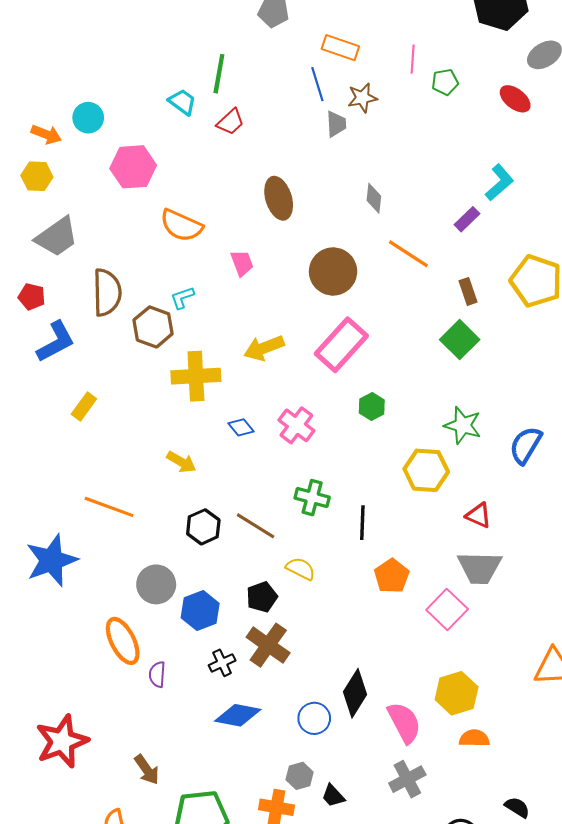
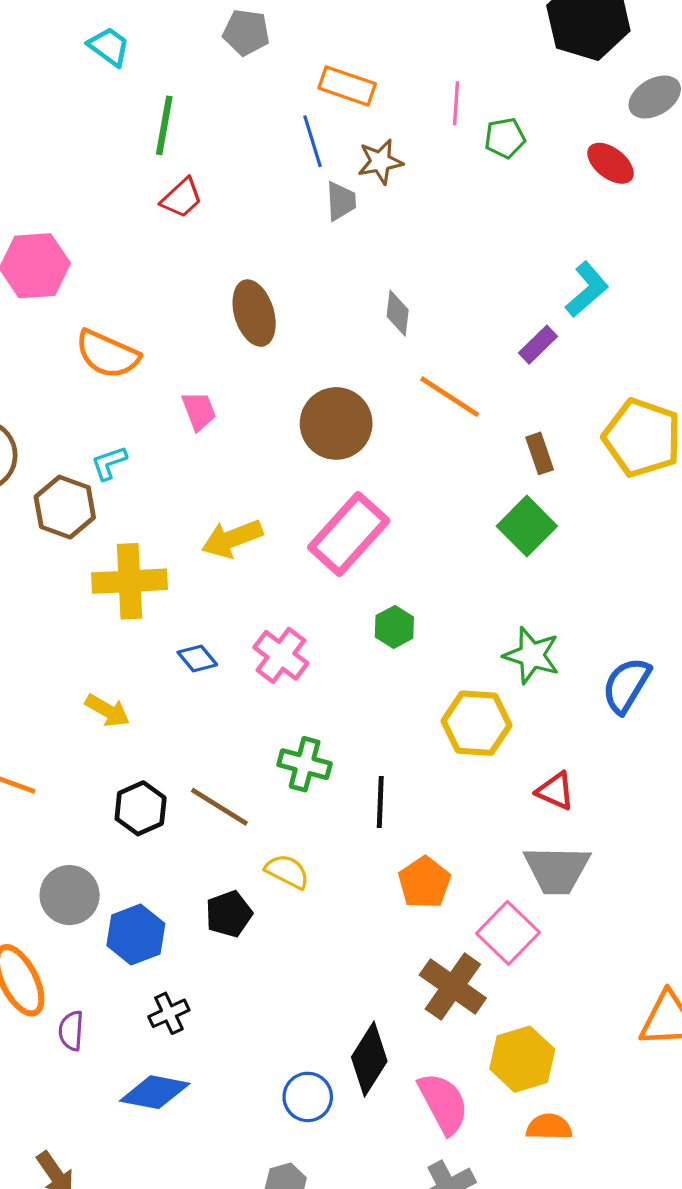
cyan trapezoid: (182, 102) -> (109, 47), moved
brown cross: (268, 645) -> (453, 987), moved
blue diamond: (238, 715) -> (155, 1092), moved

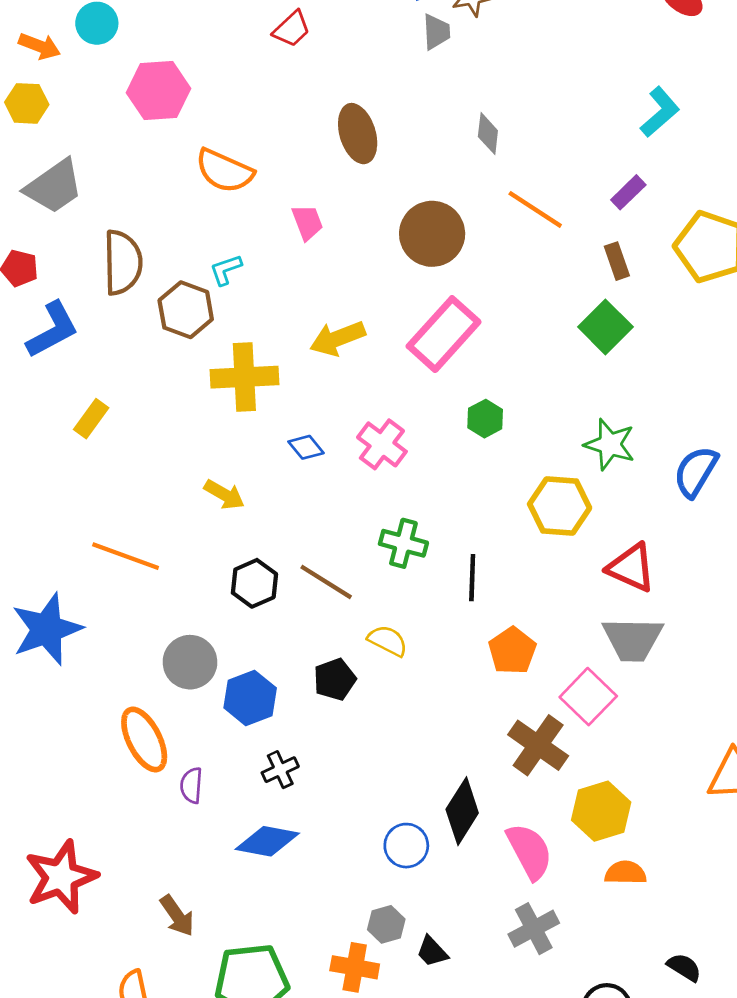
purple rectangle: (538, 345) -> (628, 192), moved
red triangle: (555, 791) -> (631, 568), size x1.4

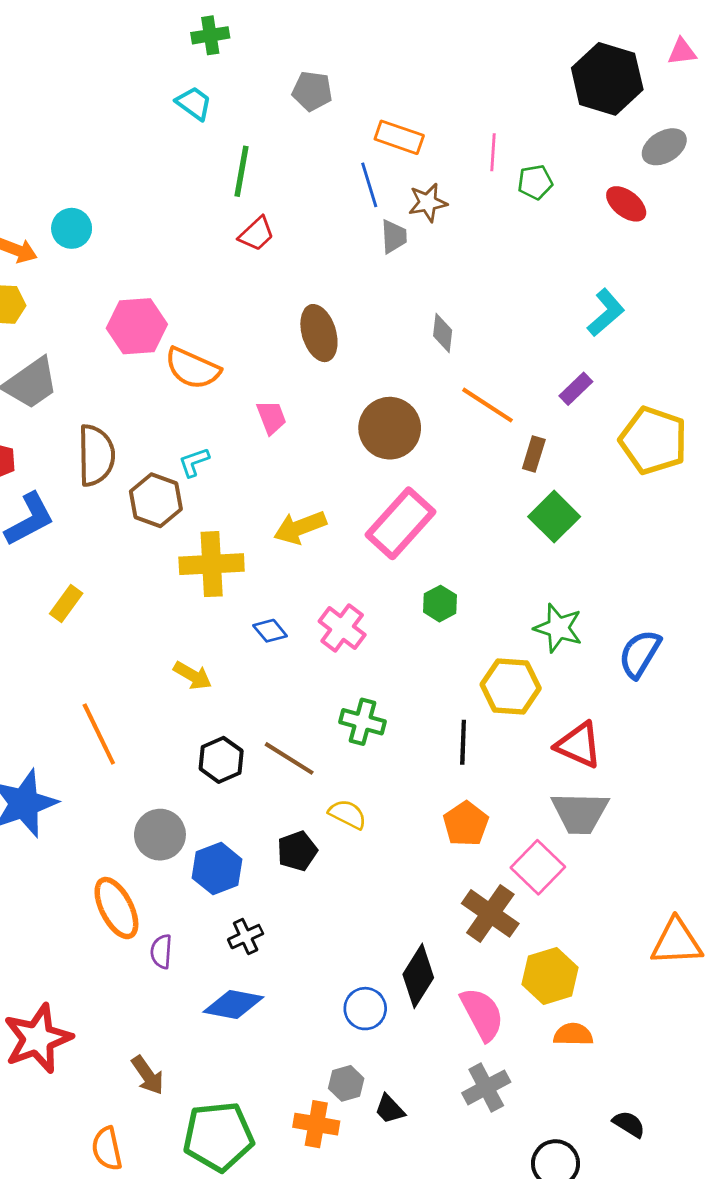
pink hexagon: (158, 91) -> (137, 326), moved
brown rectangle: (617, 261) -> (534, 454), moved, turned 36
orange line: (126, 556) -> (99, 734), turned 44
black line: (472, 578) -> (463, 742), moved

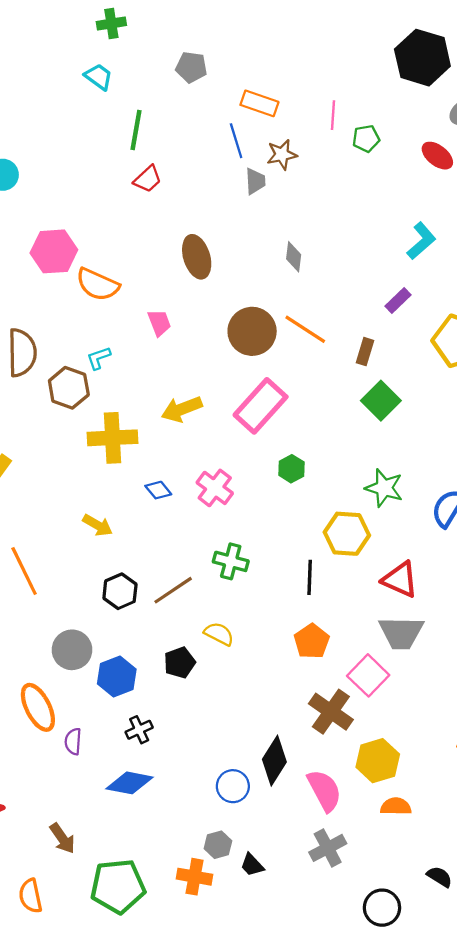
orange line: (488, 405) -> (305, 329), moved
brown line: (289, 758) -> (173, 590), turned -66

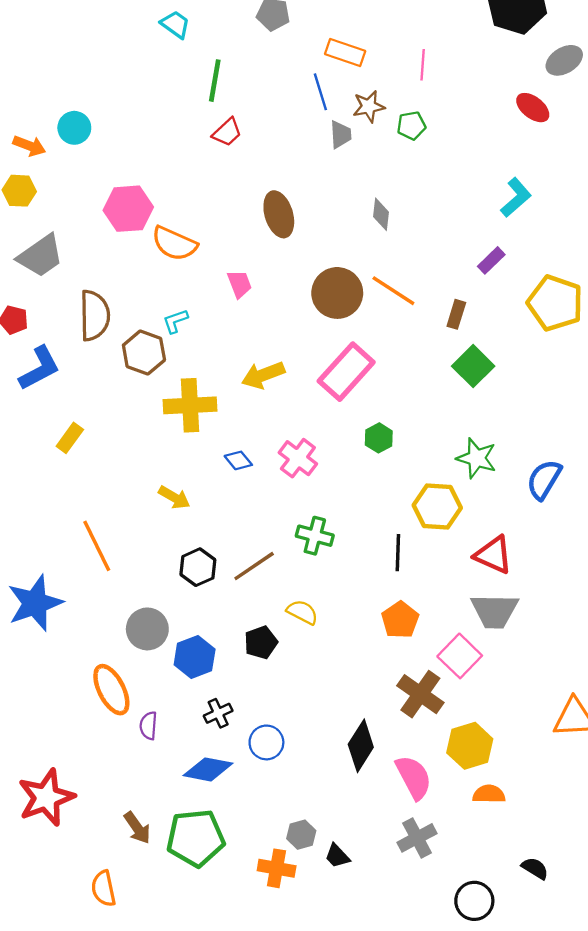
green pentagon: (366, 139) -> (411, 126), moved
blue circle: (233, 786) -> (266, 742), moved
green pentagon: (118, 886) -> (196, 838), moved

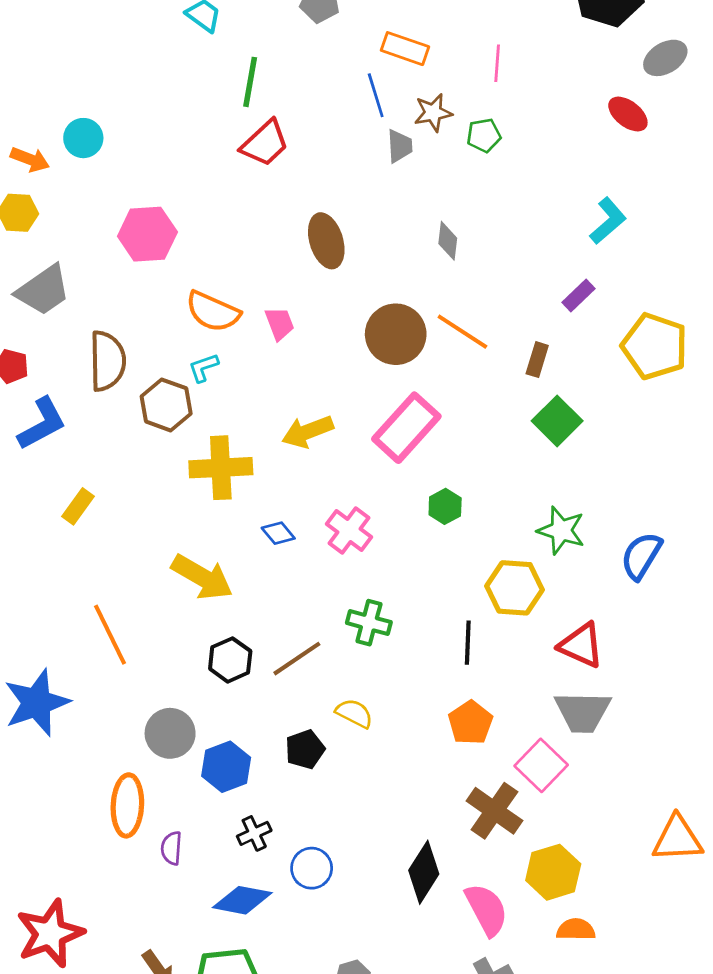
red trapezoid: (227, 132) -> (265, 143), size x1.4
orange semicircle: (174, 244) -> (213, 312), moved
yellow arrow: (174, 497) -> (202, 577), size x1.6
orange ellipse: (111, 690) -> (127, 805), turned 30

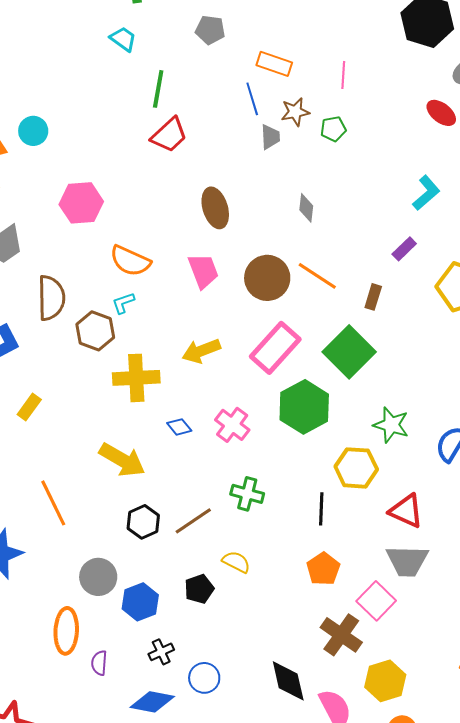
pink trapezoid: (280, 324) -> (203, 271), moved, size x1.4
green square: (557, 421) -> (349, 352), moved, size x1.4
green hexagon: (445, 506) -> (304, 407), size x2.0
black diamond: (424, 872) -> (288, 681), turned -45

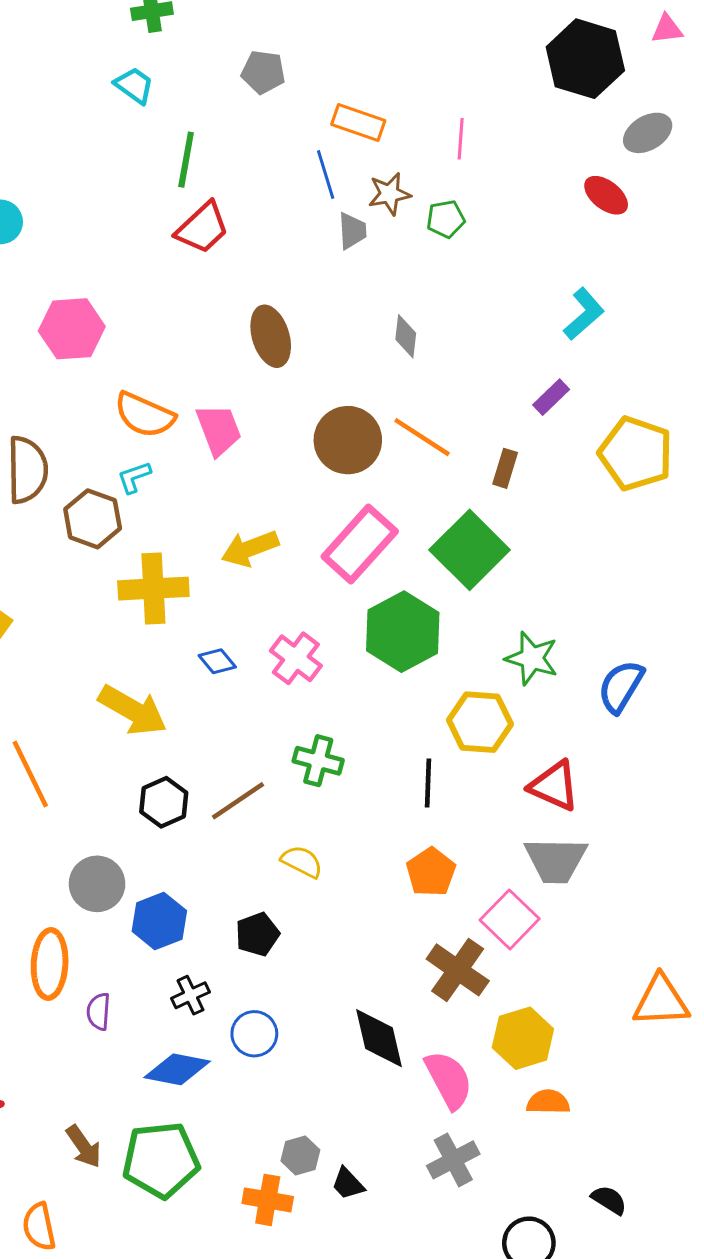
pink trapezoid: (203, 271) -> (219, 430), moved
black pentagon: (199, 589) -> (257, 934), moved

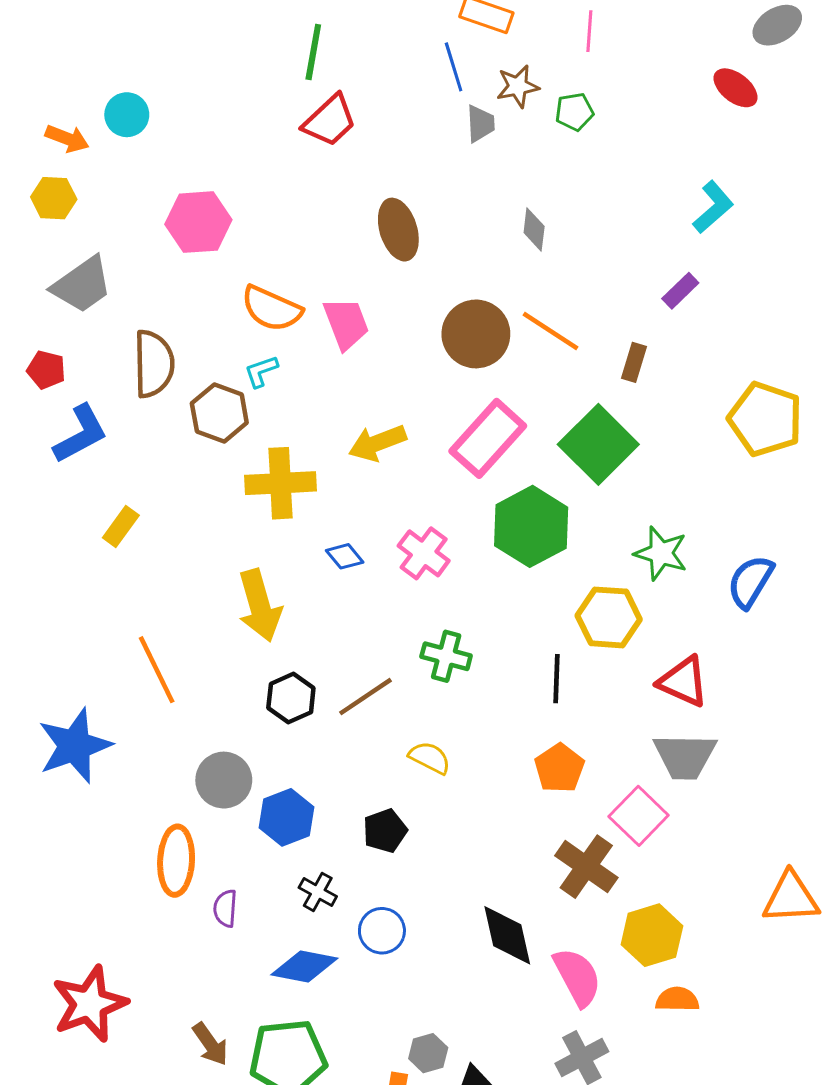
yellow pentagon: (636, 453) -> (765, 419), moved
yellow arrow: (133, 710) -> (260, 606), turned 44
black cross: (191, 995) -> (318, 892), turned -36

